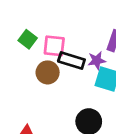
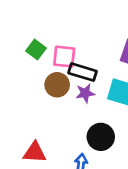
purple star: (97, 60) -> (85, 93), moved

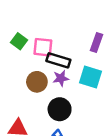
brown circle: (57, 85) -> (37, 82), moved
black circle: (101, 137) -> (60, 109), moved

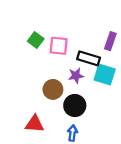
black rectangle: (58, 60) -> (89, 58), moved
brown circle: (37, 82) -> (53, 89), moved

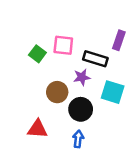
green square: (36, 40) -> (37, 54), moved
cyan square: (105, 74) -> (113, 92), moved

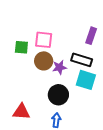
green square: (37, 54) -> (21, 47), turned -32
black rectangle: (95, 59) -> (82, 60), moved
brown circle: (57, 92) -> (44, 61), moved

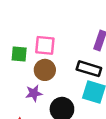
purple star: (59, 67) -> (34, 93), moved

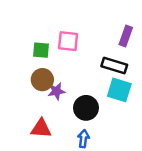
brown circle: (45, 70) -> (42, 80), moved

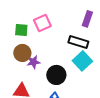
pink square: (68, 41) -> (42, 23), turned -30
cyan square: (119, 90) -> (82, 61), turned 30

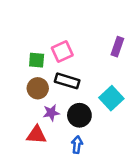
black rectangle: (78, 42) -> (67, 81), moved
purple star: (33, 62) -> (51, 113), moved

